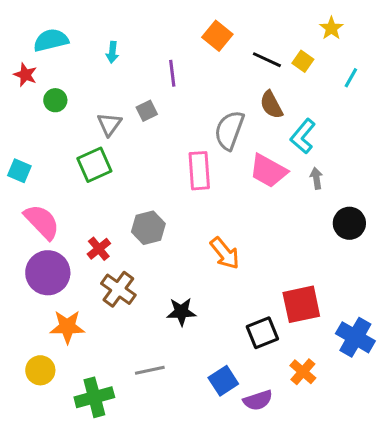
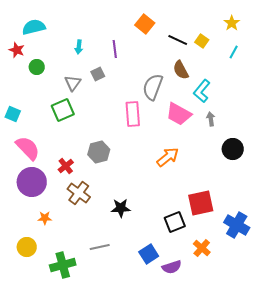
yellow star: (331, 28) -> (232, 23), moved
cyan arrow: (112, 52) -> (79, 47), moved
orange arrow: (225, 253) -> (168, 157), moved, turned -90
orange star: (67, 327) -> (45, 218), size x0.6

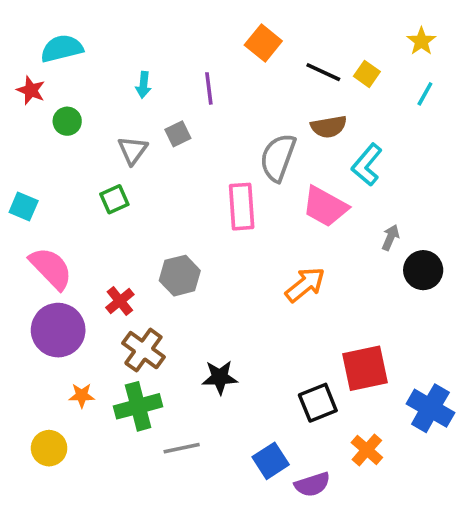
brown semicircle: (181, 70) -> (329, 127), turned -72
green square: (63, 110) -> (114, 199), size x0.7
gray arrow: (211, 119) -> (390, 237), moved, turned 32
green cross: (63, 265) -> (138, 406), moved

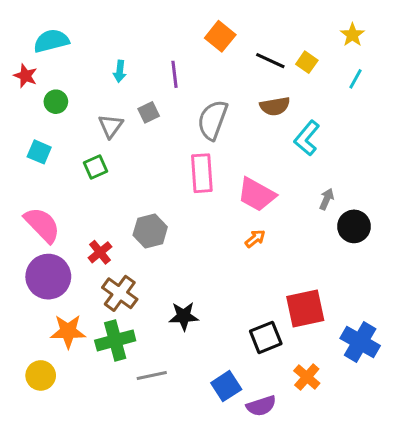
gray semicircle: (278, 158) -> (213, 120), moved
cyan square: (24, 207) -> (39, 152), moved
pink trapezoid: (325, 207) -> (257, 194), moved
orange arrow: (305, 285) -> (255, 239), size x0.6
orange star: (82, 395) -> (68, 331), size x1.6

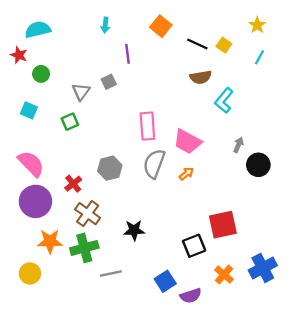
cyan arrow: (120, 71) -> (105, 25), moved
gray semicircle: (213, 120) -> (154, 164), moved
blue cross: (360, 342) -> (263, 268), moved, turned 32

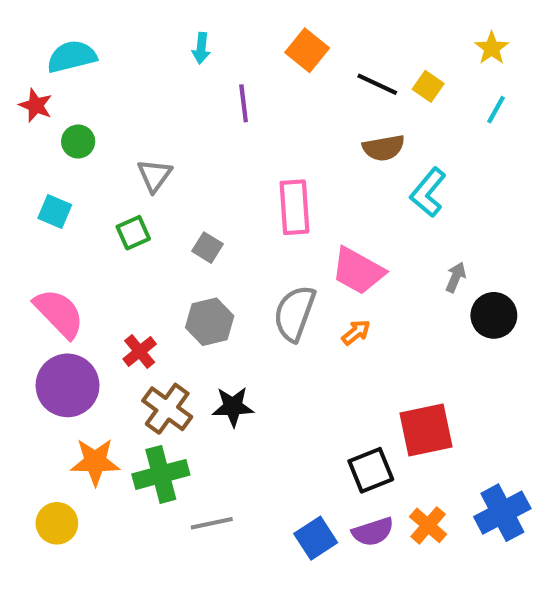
gray square: (109, 82) -> (207, 248), moved, turned -32
pink rectangle: (147, 126) -> (294, 207), moved
black star: (134, 230) -> (233, 407), moved
purple semicircle: (191, 296) -> (373, 532), moved

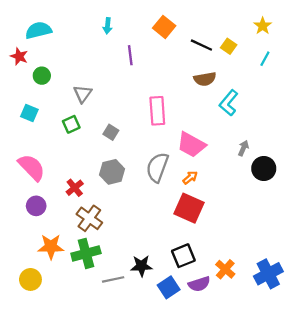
purple circle: (68, 385) -> (36, 206), size x0.6
black star: (233, 407) -> (141, 266), moved
red square: (426, 430) -> (189, 208), moved, turned 36
black square: (371, 470) -> (183, 256), moved
orange cross: (428, 525) -> (225, 269), moved

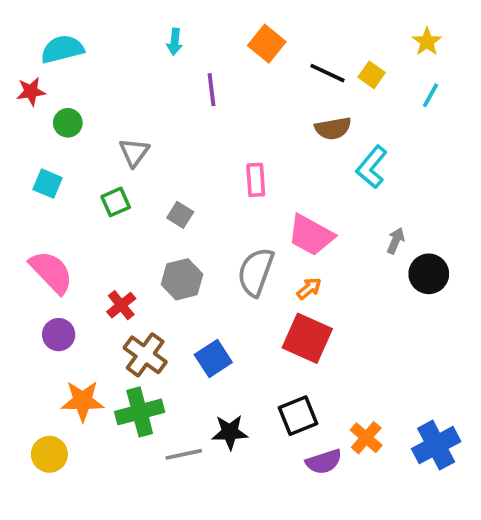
red star: (19, 56) -> (31, 92), turned -30
pink rectangle: (157, 111) -> (256, 180), size x0.7
blue square: (169, 287) -> (213, 359), moved

